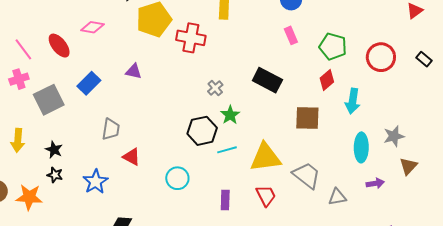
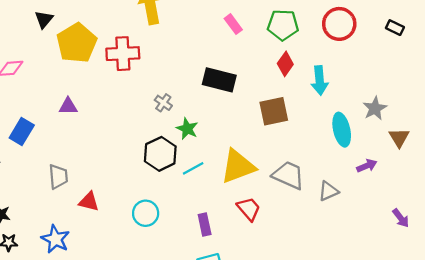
black rectangle: (424, 59) -> (395, 28), moved

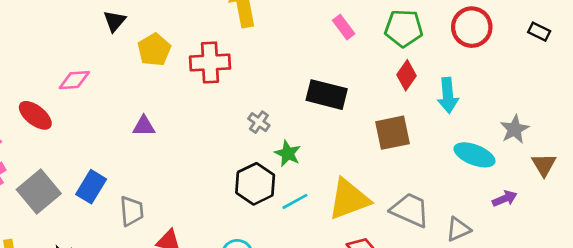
yellow pentagon: (77, 43) -> (154, 50), size x0.7
cyan ellipse: (342, 130) -> (474, 155), turned -56
blue rectangle: (22, 131) -> (91, 187), moved

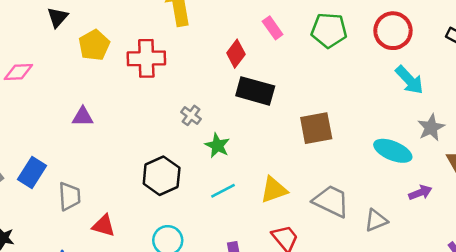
red diamond: (406, 75) -> (236, 54), moved
cyan arrow: (448, 95) -> (409, 80), moved, turned -40
black hexagon: (255, 184) -> (162, 176), moved
yellow triangle: (349, 199) -> (274, 190), size x0.7

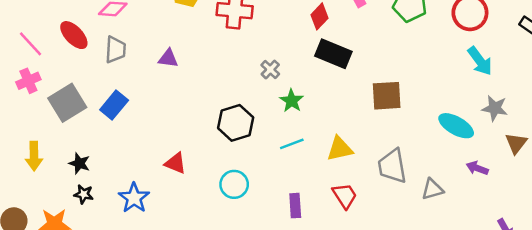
gray star: (431, 128) -> (495, 108), turned 30
purple arrow: (420, 193) -> (477, 168), turned -145
gray trapezoid: (70, 196) -> (115, 50), moved
gray trapezoid: (331, 201) -> (392, 166), turned -132

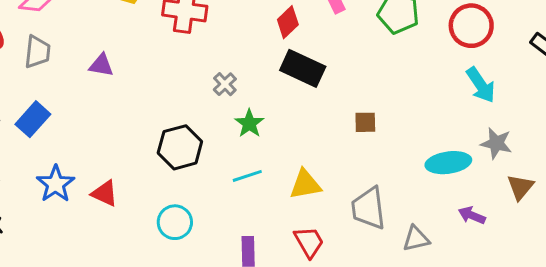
brown square: (387, 96) -> (365, 122), size x0.6
cyan ellipse: (456, 126) -> (448, 163), turned -40
blue star: (134, 198) -> (56, 184), moved

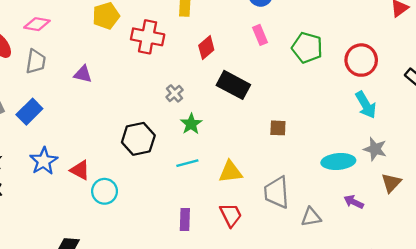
red diamond: (288, 22) -> (206, 48), moved
cyan circle: (175, 222) -> (105, 191), moved

